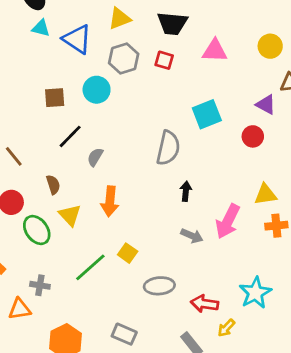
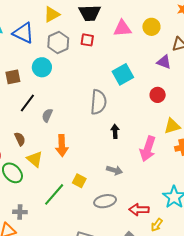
yellow circle: (270, 46) -> (151, 27), moved
red circle: (253, 136) -> (158, 95), moved
gray arrow: (192, 236) -> (114, 170), moved

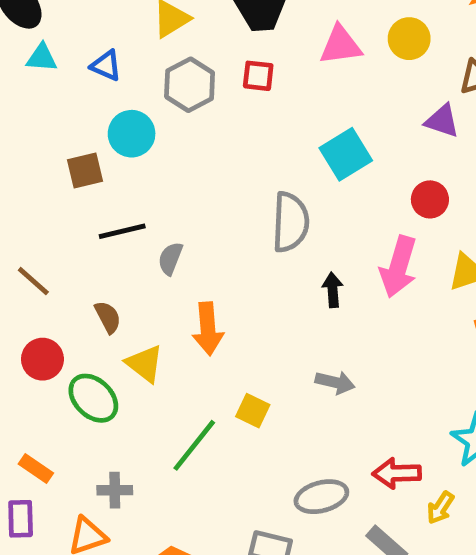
blue triangle: (23, 33) -> (106, 66), size x0.6
cyan circle: (42, 67) -> (132, 134), moved
black line: (27, 103) -> (122, 231), turned 42
pink arrow: (148, 149) -> (398, 267), moved
gray ellipse: (105, 201) -> (321, 497), moved

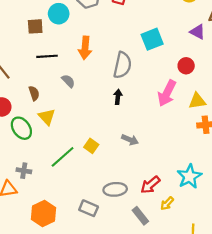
gray semicircle: (170, 258) -> (68, 81), moved, turned 104
black arrow: (333, 290) -> (118, 97), moved
orange arrow: (208, 329) -> (85, 48), moved
red arrow: (397, 473) -> (150, 185), turned -48

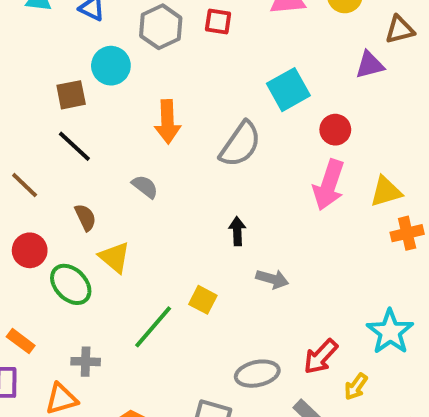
purple triangle: (198, 32) -> (370, 65), turned -35
black line: (47, 56) -> (74, 146), moved, turned 54
gray semicircle: (122, 65) -> (240, 144), turned 30
red circle: (186, 66) -> (335, 130), moved
black arrow: (118, 97) -> (237, 231), moved

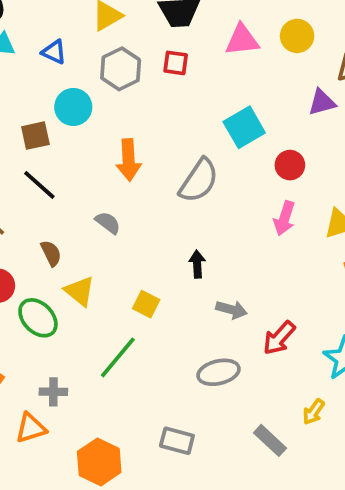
pink arrow: (329, 185) -> (284, 218), size x0.7
yellow square: (203, 300) -> (146, 304), moved
red arrow: (321, 357) -> (279, 338), moved
gray ellipse: (257, 374) -> (218, 372), moved

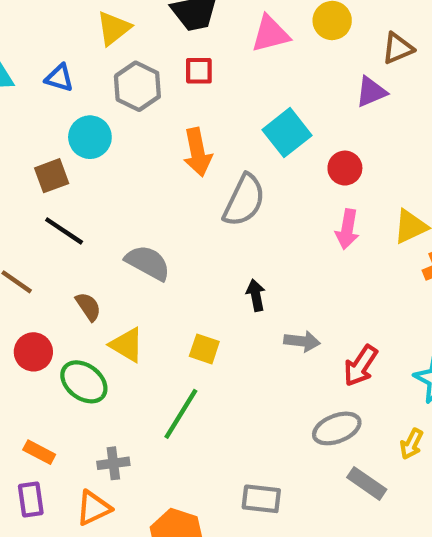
orange arrow: (129, 160) -> (198, 152), moved
gray semicircle: (108, 223) -> (148, 263), size x1.5
gray ellipse: (218, 372) -> (337, 428), moved

